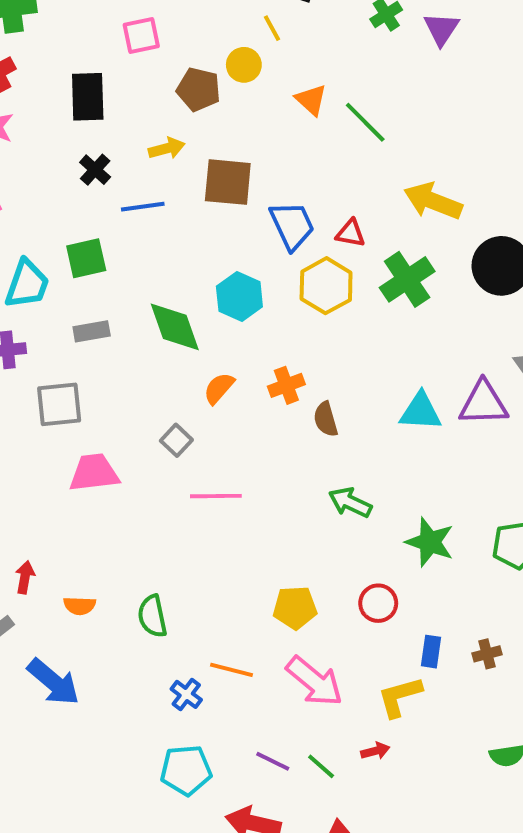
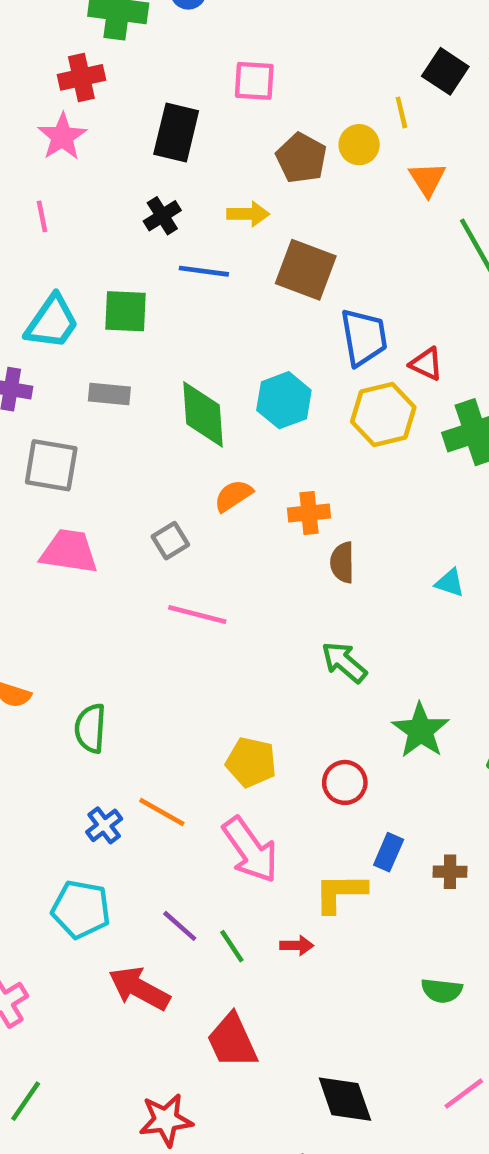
orange triangle: (311, 100) -> (427, 179), moved
cyan triangle: (421, 412) -> (450, 583), size x0.6

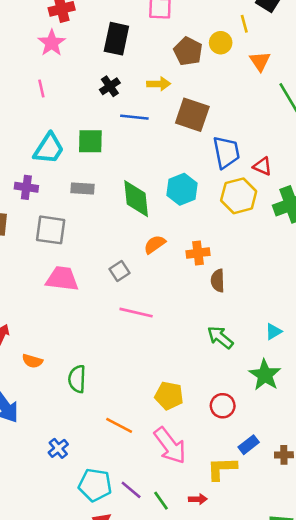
cyan triangle: (450, 583) -> (274, 332), moved, turned -48
blue cross: (104, 825) -> (58, 448), moved
blue rectangle: (389, 852) -> (249, 445), turned 30
cyan pentagon: (81, 909) -> (95, 485), moved

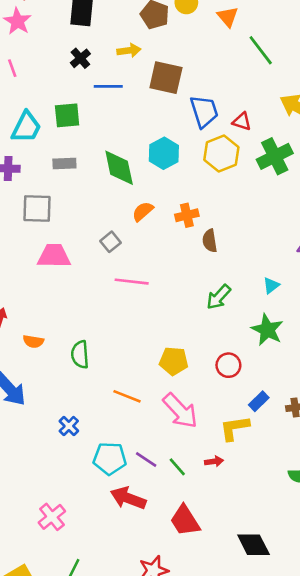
green arrow: (220, 337) -> (219, 297), turned -80

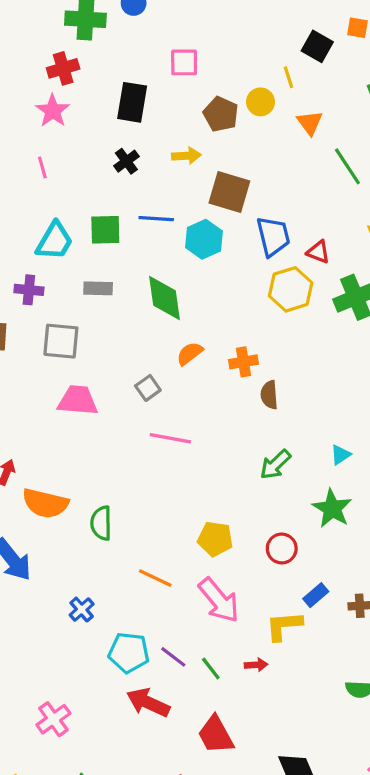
blue line: (108, 86) -> (156, 219), moved
cyan hexagon: (164, 153) -> (204, 239), moved
orange semicircle: (33, 341) -> (45, 503), size x1.8

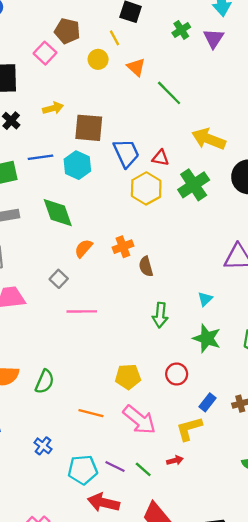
pink square: (184, 62) -> (45, 53), moved, turned -35
brown pentagon: (221, 114) -> (67, 31), moved
green arrow: (275, 464) -> (160, 315), turned -30
green semicircle: (101, 523) -> (45, 382), turned -145

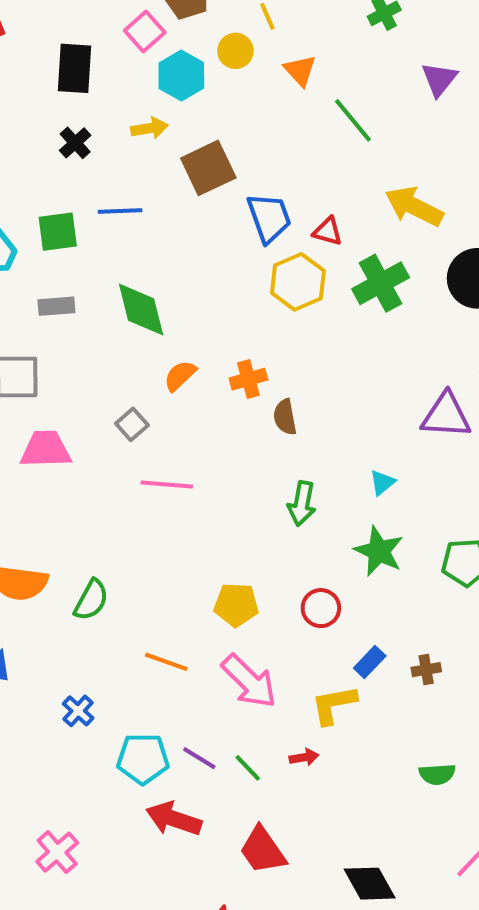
purple triangle: (214, 38) -> (439, 79), moved
brown square: (89, 128) -> (208, 168), turned -36
cyan hexagon: (77, 165) -> (181, 75), moved

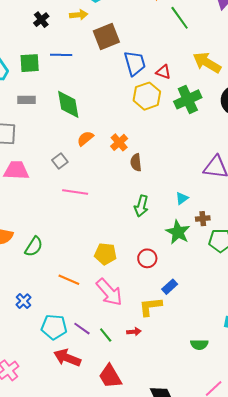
orange cross: (248, 379) -> (119, 142), turned -30
brown cross: (426, 670) -> (203, 219), moved

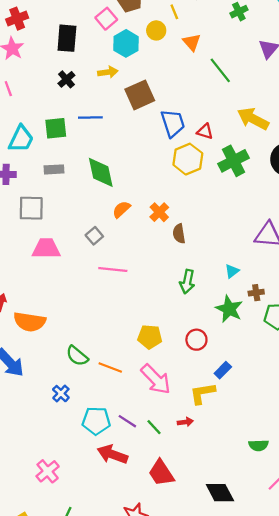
green semicircle: (34, 247) -> (77, 356), moved, turned 100
green semicircle: (199, 345) -> (259, 445), moved

